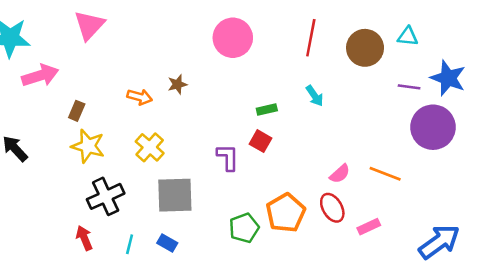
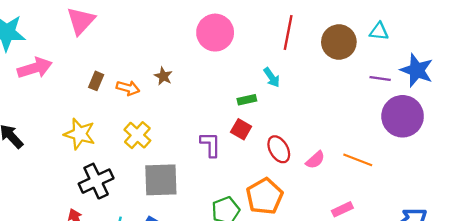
brown star: (177, 84) -> (163, 76), turned -30
cyan arrow: (315, 96) -> (272, 77), moved
brown rectangle: (77, 111) -> (96, 81), moved
red ellipse: (332, 208) -> (279, 149), moved

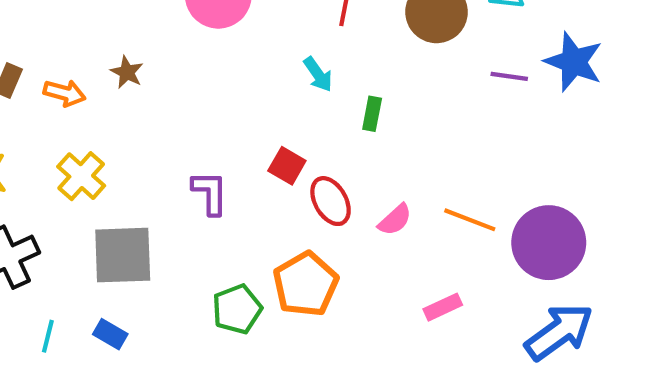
green rectangle: (247, 100) -> (372, 114), moved, turned -66
purple circle: (403, 116) -> (549, 243), moved
red square: (241, 129) -> (287, 166), moved

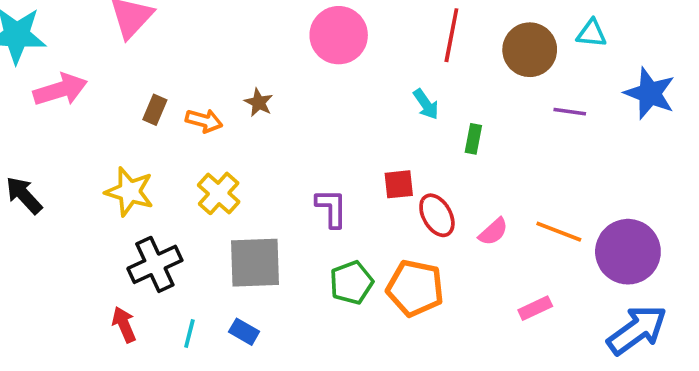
purple line: (509, 76) -> (570, 112), moved
red square: (287, 166) -> (399, 184), turned -36
orange pentagon: (306, 284) -> (415, 288), turned -30
green pentagon: (237, 309) -> (351, 283), moved

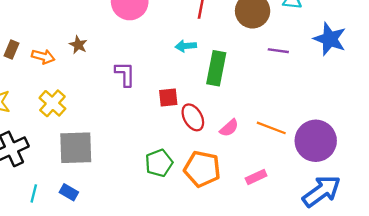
cyan arrow: (426, 104) -> (186, 46), turned 120
green rectangle: (473, 139) -> (216, 68), size x1.8
purple L-shape: (331, 208) -> (125, 74), moved
green pentagon: (351, 283) -> (159, 163), moved
orange pentagon: (415, 288) -> (202, 169), moved

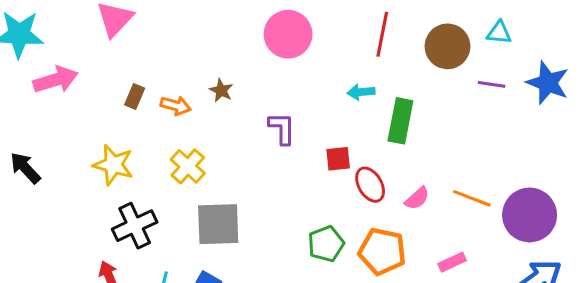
purple line: (278, 51) -> (492, 84), moved

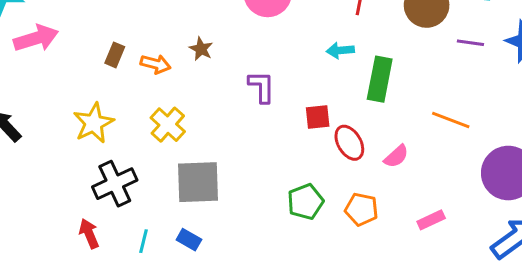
yellow star: (113, 165) -> (94, 123), turned 30
orange line: (472, 198) -> (451, 120), moved
orange pentagon: (382, 251) -> (361, 209), size x0.7

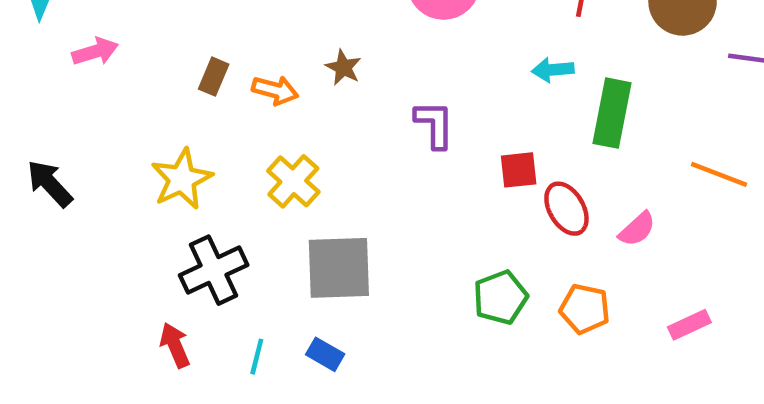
pink arrow: (36, 38) -> (95, 52), size x0.7

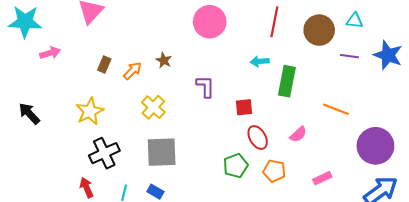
orange arrow: (275, 90) -> (132, 71), turned -60
yellow cross: (293, 181) -> (153, 107), moved
red ellipse: (566, 209) -> (258, 137), moved

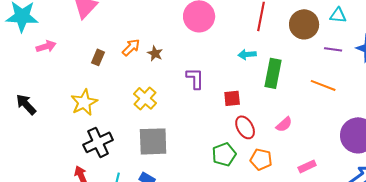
orange arrow: (132, 71) -> (131, 47), moved
orange line: (336, 109) -> (323, 85), moved

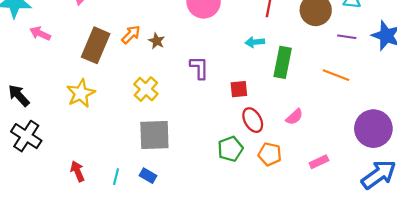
pink arrow: (46, 46) -> (40, 34), turned -138
brown rectangle: (98, 57) -> (96, 45), size x2.0
black cross: (98, 142) -> (26, 136), moved, turned -32

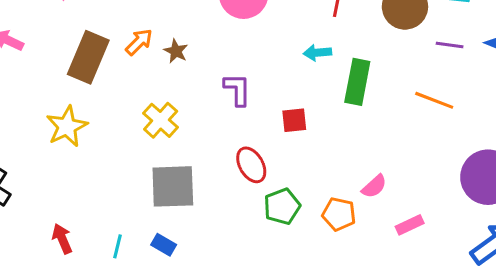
pink semicircle: (294, 117) -> (374, 186), moved
red ellipse: (253, 120) -> (251, 165), moved

